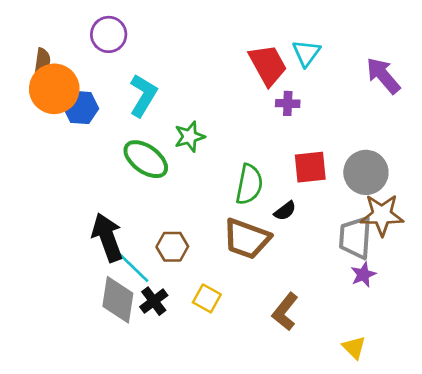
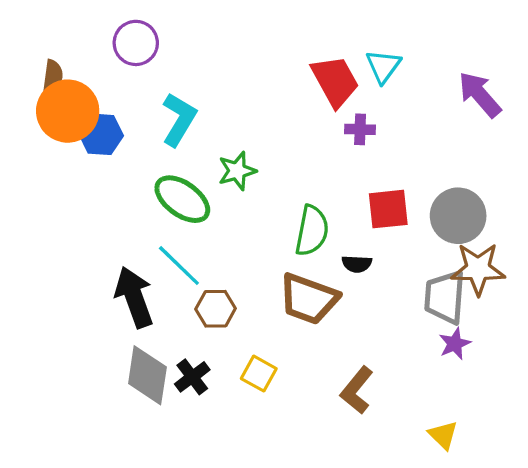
black semicircle: (285, 211) -> (357, 264), turned 40
cyan line: (133, 267) -> (179, 266), moved

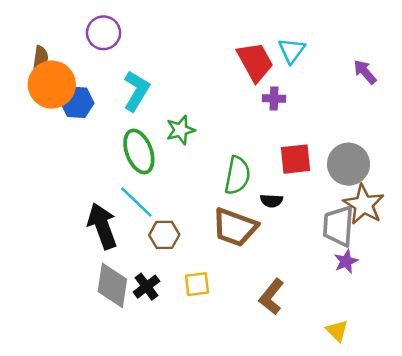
purple arrow: (480, 94) -> (365, 72), size x0.7
green ellipse: (182, 199) -> (139, 151), turned 33
brown star: (478, 269) -> (364, 205), turned 30
yellow square: (259, 374) -> (197, 284), turned -36

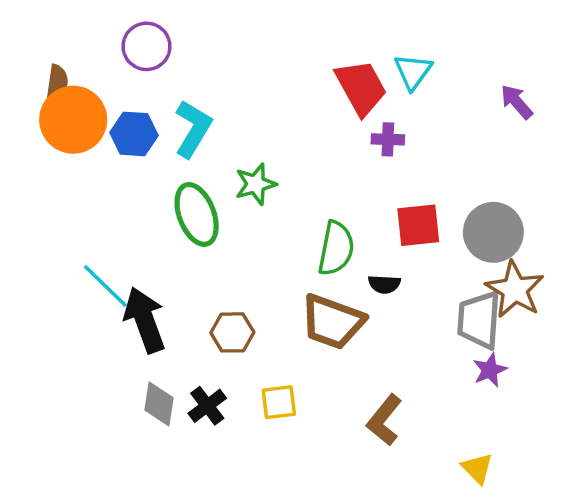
blue hexagon: (77, 102) -> (134, 134), moved
cyan line: (136, 202) -> (105, 286), moved
gray diamond: (112, 285) -> (159, 404), size x0.7

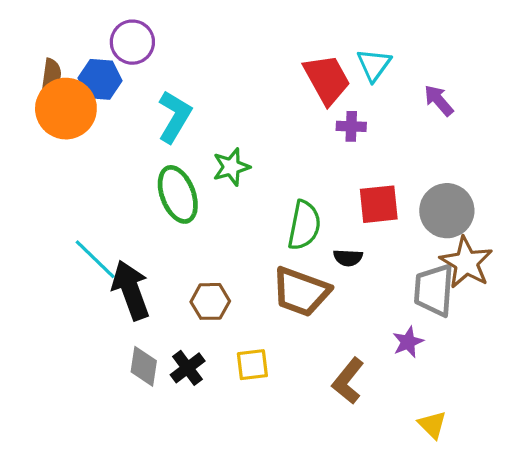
purple arrow: (517, 102) -> (439, 100), moved
blue hexagon: (134, 134) -> (100, 79), moved
purple star: (490, 370) -> (408, 342), moved

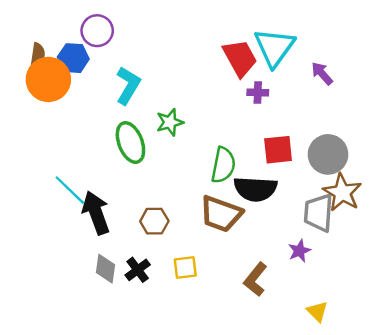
cyan triangle: (374, 65) -> (274, 47), size x1.6
black semicircle: (348, 258) -> (255, 189), size x2.0

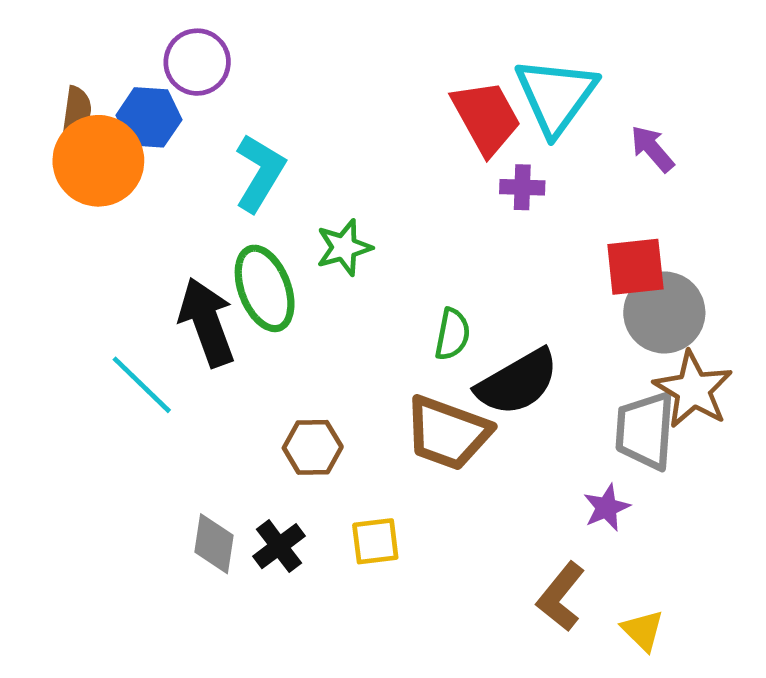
red square: (278, 150) -> (635, 267), moved
green semicircle: (223, 165) -> (452, 334), size x0.7
black semicircle: (255, 189) -> (517, 382), turned -33
black arrow: (96, 213) -> (207, 322), moved
brown L-shape: (255, 279) -> (561, 597), moved

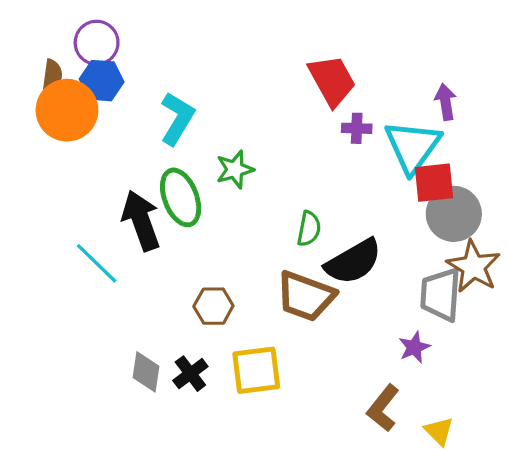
purple circle: (197, 62) -> (97, 43), moved
cyan triangle: (556, 96) -> (413, 146), moved
purple arrow: (652, 149) -> (446, 102), turned 32
yellow square: (375, 541) -> (256, 370), size x1.5

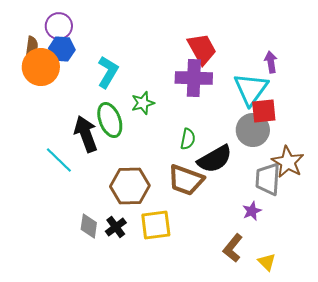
purple cross: (357, 128) -> (194, 78), moved, size x2.0
gray circle: (454, 214) -> (253, 130), moved
brown hexagon: (213, 306) -> (130, 186), size x1.6

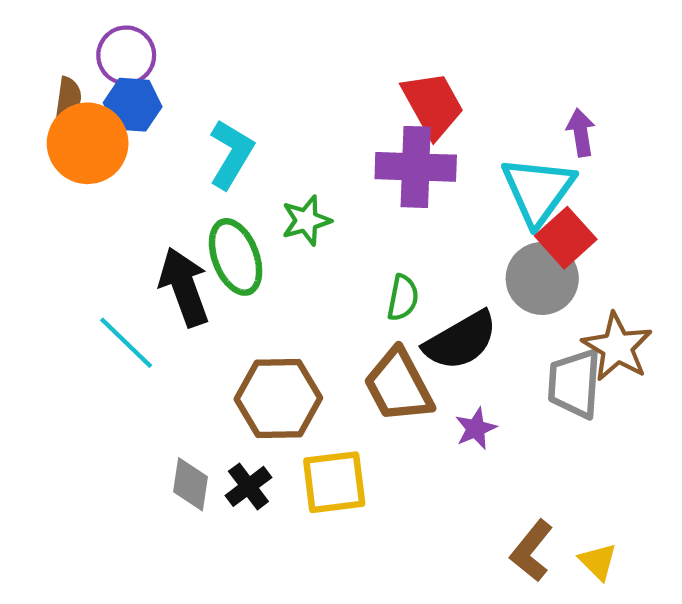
red square: (264, 111) -> (566, 238), turned -36
brown trapezoid: (186, 180) -> (399, 386), turned 42
purple star: (252, 211) -> (476, 429), moved
brown L-shape: (233, 248) -> (531, 551), moved
yellow triangle: (267, 262) -> (598, 561), moved

